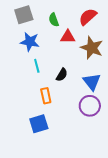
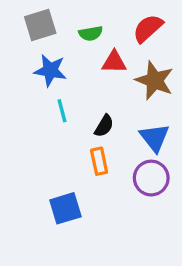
green semicircle: (54, 20) -> (91, 33), turned -80
orange rectangle: (46, 96) -> (99, 161), moved

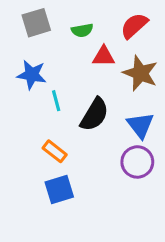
blue star: (50, 70) -> (32, 75), moved
black semicircle: (104, 126) -> (94, 115), size x1.6
orange rectangle: (99, 161) -> (55, 151), moved, turned -40

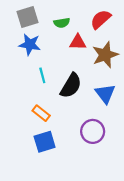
brown star: (140, 73) -> (105, 55), turned 30
blue star: (32, 75) -> (30, 44), moved
purple circle: (137, 162) -> (93, 131), moved

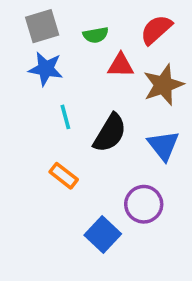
blue square: (45, 142) -> (103, 235), moved, turned -30

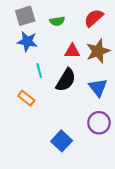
red triangle: (121, 65) -> (72, 51), moved
orange rectangle: (64, 176) -> (26, 98), moved
purple circle: (144, 204) -> (99, 123), moved

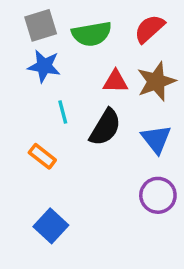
green semicircle: (57, 21) -> (92, 34), size x1.6
blue square: (62, 141) -> (51, 226), moved

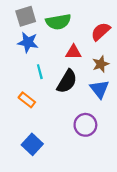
red semicircle: (149, 29) -> (101, 31), moved
brown star: (156, 81) -> (101, 64), moved, size x0.7
purple circle: (158, 195) -> (85, 125), moved

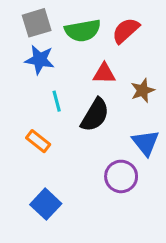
red semicircle: (101, 31) -> (126, 31), moved
blue triangle: (100, 89) -> (146, 143), moved

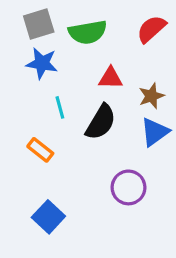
red semicircle: (126, 31) -> (151, 29), moved
blue triangle: (146, 143) -> (155, 132), moved, turned 32

